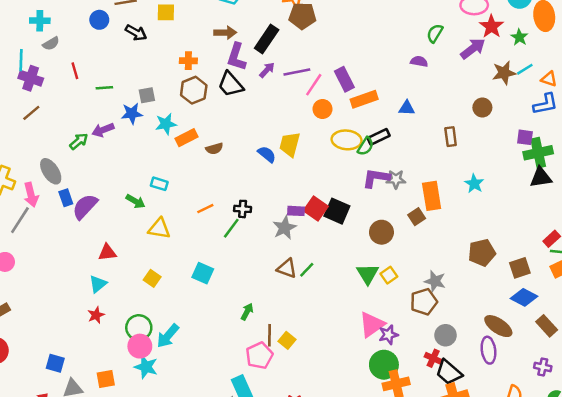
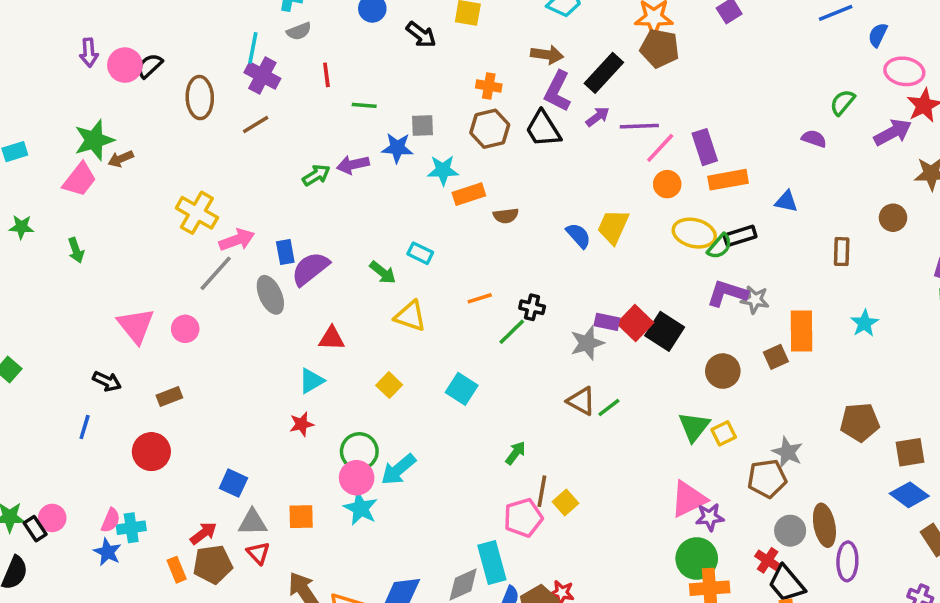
gray ellipse: (51, 171) -> (270, 295), moved
pink arrow: (31, 195) -> (237, 240), turned -105
brown ellipse: (498, 326) -> (824, 525), moved, turned 36

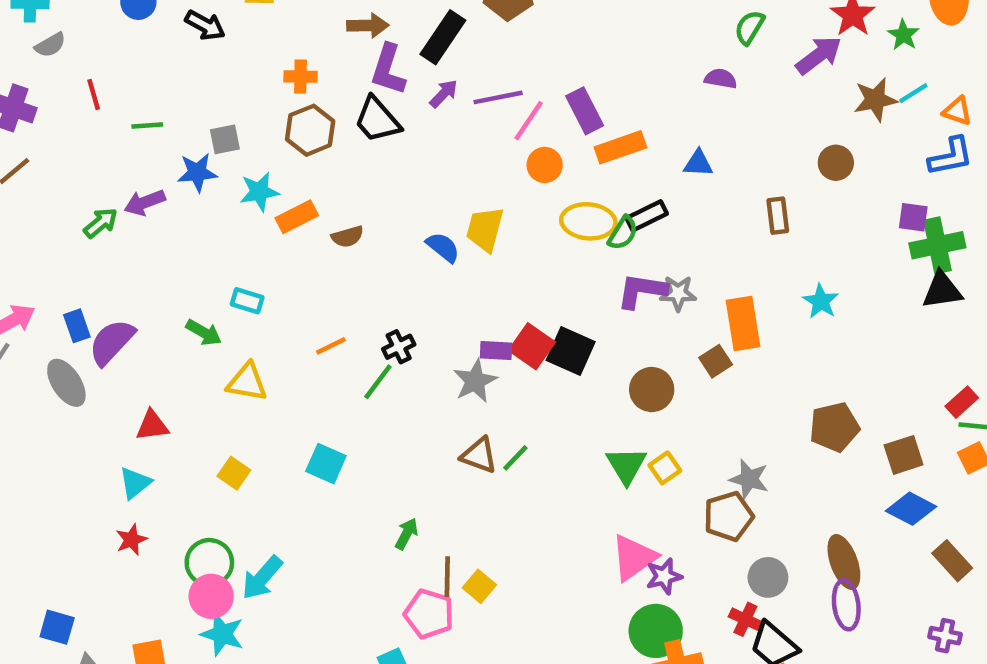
black cross: (532, 307) -> (399, 347), turned -30
pink pentagon: (523, 518) -> (429, 614), turned -30
brown ellipse: (824, 525) -> (844, 562), moved

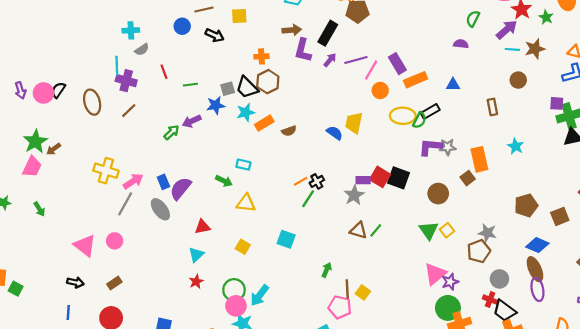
cyan line: (913, 93) -> (512, 49), moved, turned 40
black trapezoid: (377, 120) -> (247, 87), moved
orange line: (331, 346) -> (301, 181), moved
blue diamond: (911, 509) -> (537, 245), moved

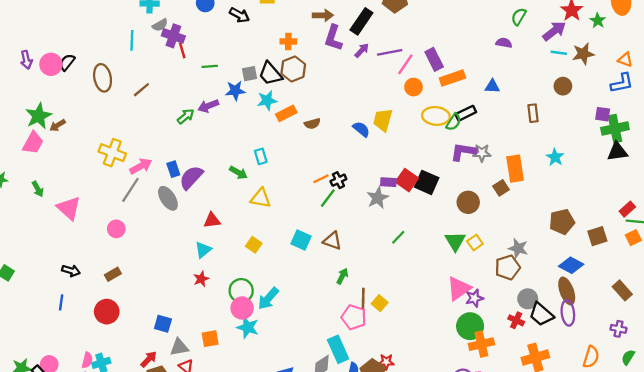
purple cross: (126, 81) -> (173, 36), moved
cyan rectangle: (243, 165) -> (261, 156), turned 56
brown triangle: (358, 230) -> (332, 241), moved
pink triangle: (85, 246) -> (69, 208), moved
black trapezoid: (504, 311) -> (541, 314), moved

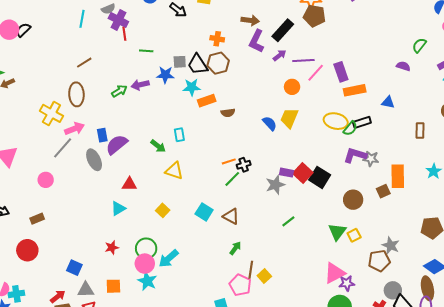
brown ellipse: (103, 78) -> (76, 94), moved
orange circle: (414, 87) -> (292, 87), moved
red star: (201, 279) -> (112, 247), moved

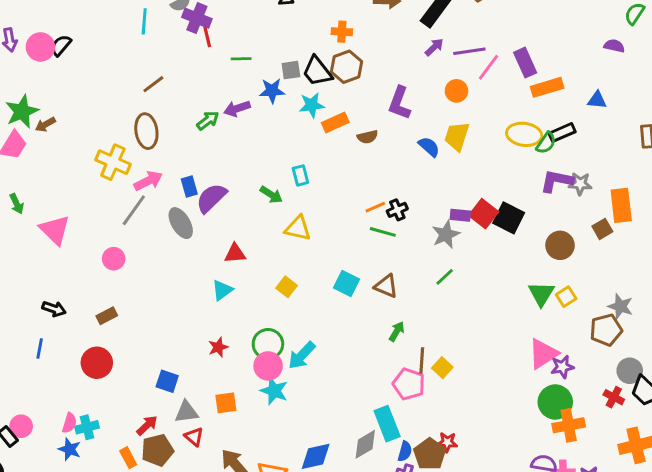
purple L-shape: (256, 41) -> (399, 103), moved
green line: (232, 179) -> (383, 232), turned 66
green line: (288, 221) -> (445, 277), moved

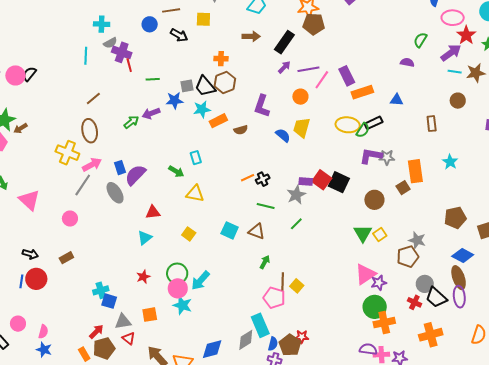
green line: (383, 232) -> (266, 206), moved
red circle: (97, 363) -> (36, 279), moved
pink circle: (21, 426) -> (18, 324), moved
cyan cross: (87, 427) -> (101, 290), moved

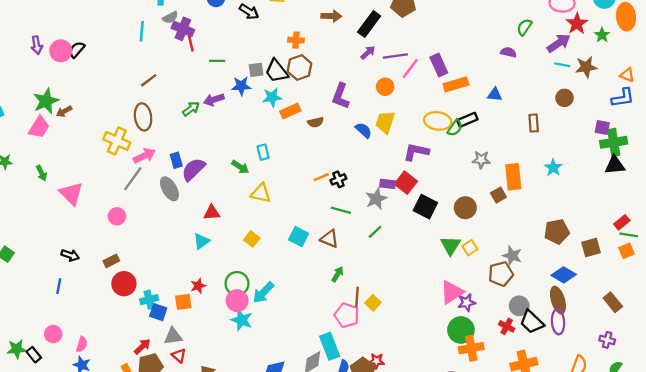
purple L-shape: (371, 156) -> (416, 152), moved
black square: (339, 182) -> (425, 207), moved
red circle: (36, 279) -> (124, 284), moved
orange square: (150, 315) -> (183, 302), moved

